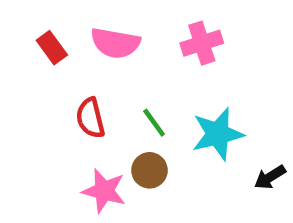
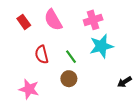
pink semicircle: (115, 43) -> (53, 20), turned 50
cyan star: (218, 134) -> (101, 46), moved
pink star: (104, 191) -> (29, 89), moved

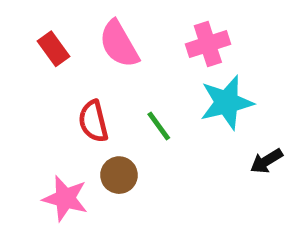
brown circle: (69, 79) -> (119, 175), moved
black arrow: (125, 82) -> (266, 161), moved

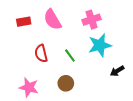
red rectangle: (53, 49) -> (24, 22), turned -64
brown circle: (119, 175) -> (66, 83), moved

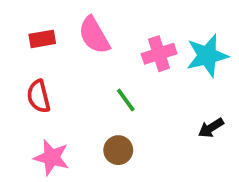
pink cross: (92, 20) -> (159, 54), moved
cyan star: (100, 45) -> (207, 56), moved
red semicircle: (41, 53) -> (39, 96), moved

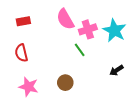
pink semicircle: (94, 35) -> (65, 19), moved
cyan star: (207, 56) -> (114, 30), turned -30
green line: (126, 100) -> (80, 50), moved

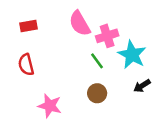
cyan star: (114, 30) -> (132, 55), moved
brown circle: (65, 83) -> (97, 93), moved
pink star: (28, 87) -> (50, 106), moved

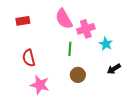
cyan star: (132, 55) -> (106, 44), size x0.6
green line: (97, 61) -> (70, 49), moved, turned 40
red semicircle: (26, 65) -> (29, 58), moved

